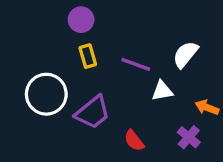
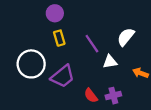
purple line: (136, 64) -> (92, 44), turned 36
purple cross: (189, 137) -> (113, 96), moved, turned 35

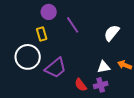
yellow rectangle: (59, 38) -> (42, 34), moved
purple line: (92, 44) -> (73, 25), moved
white triangle: (110, 62) -> (104, 67), moved

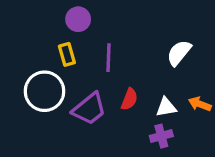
purple line: (73, 25) -> (109, 58), moved, turned 36
red semicircle: (81, 85) -> (129, 99), moved, turned -120

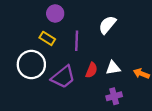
white semicircle: (179, 53) -> (107, 25), moved
yellow rectangle: (67, 54) -> (47, 38), turned -42
white triangle: (166, 107) -> (113, 68), moved

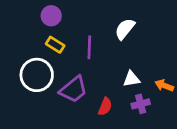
purple circle: (55, 13) -> (51, 16), moved
red semicircle: (91, 70) -> (105, 107), moved
purple cross: (114, 96) -> (141, 104), moved

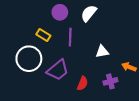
purple circle: (51, 16) -> (60, 12), moved
white semicircle: (125, 29) -> (89, 13), moved
white triangle: (131, 79) -> (102, 51), moved

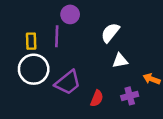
white semicircle: (89, 13) -> (110, 33), moved
yellow rectangle: (43, 35) -> (31, 41), moved, turned 56
purple line: (70, 37) -> (57, 36), moved

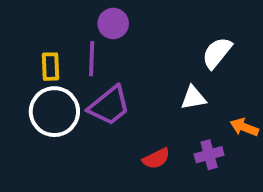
white semicircle: (110, 33) -> (217, 53), moved
purple trapezoid: (68, 83) -> (109, 106), moved
red semicircle: (97, 98) -> (156, 159), turned 42

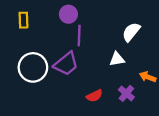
purple line: (92, 59) -> (79, 35), moved
yellow rectangle: (50, 67) -> (23, 20), moved
purple cross: (209, 155) -> (126, 93), turned -35

